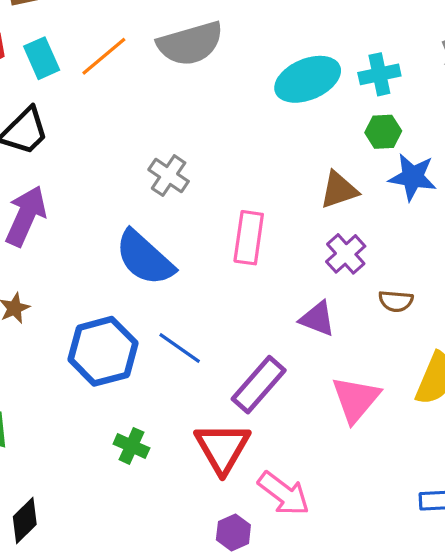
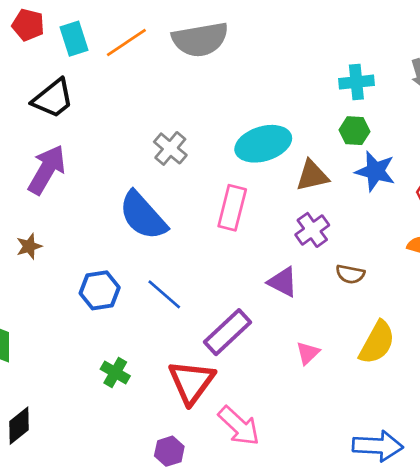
cyan ellipse: (308, 79) -> (263, 144), moved
blue hexagon: (103, 351) -> (100, 290), size x0.7
pink triangle: (356, 399) -> (308, 353), size x0.6
purple hexagon: (233, 532) -> (169, 451), moved

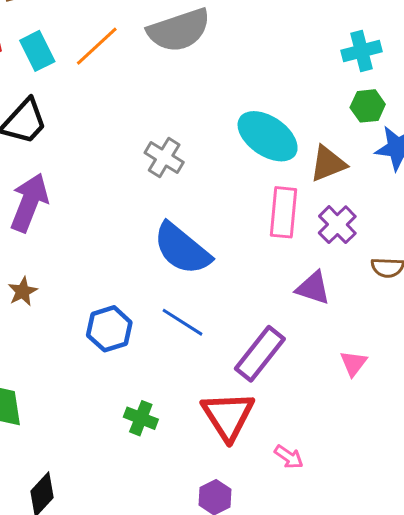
cyan ellipse: (263, 144) -> (268, 136), turned 60
pink rectangle: (232, 208) -> (283, 212), moved
blue semicircle: (143, 216) -> (182, 249), moved
pink arrow: (239, 426) -> (289, 457), size x0.6

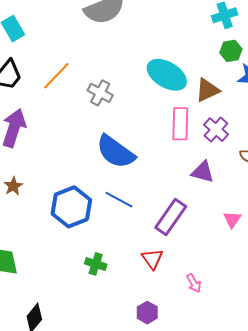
orange line: (97, 46) -> (56, 76), moved
blue hexagon: (109, 329) -> (71, 207), size x1.4
red triangle: (228, 416) -> (152, 259), size x0.6
pink arrow: (289, 457) -> (194, 283), turned 30

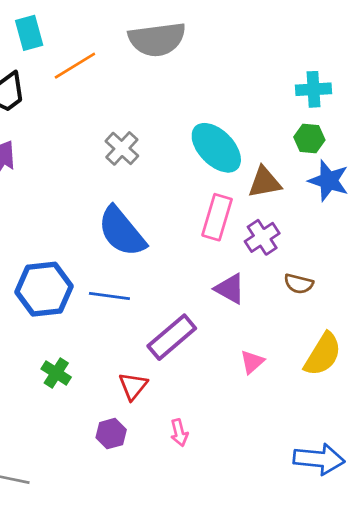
orange line: (56, 76) -> (75, 66), moved
blue line: (119, 200) -> (109, 296), turned -36
purple hexagon: (147, 313) -> (111, 434), moved

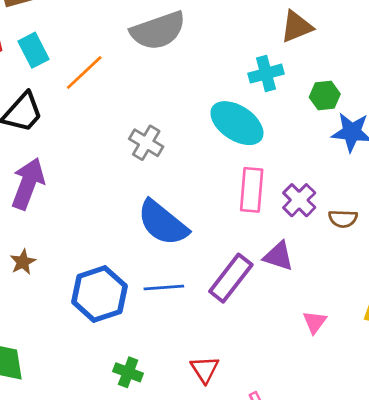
cyan cross: (314, 89) -> (266, 74), moved
brown triangle: (265, 182) -> (297, 27), moved
brown semicircle: (299, 284) -> (343, 219), moved
purple rectangle: (172, 337) -> (231, 278), moved

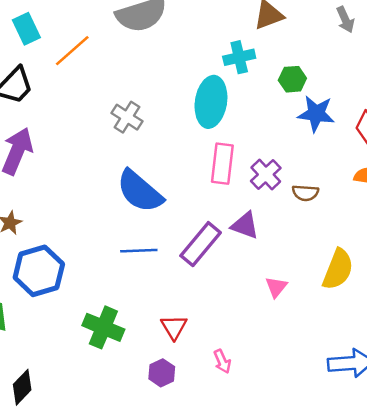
cyan ellipse: (237, 123) -> (211, 102), turned 63
blue hexagon: (99, 294) -> (39, 271), moved
green cross: (128, 372) -> (103, 327), size x1.5

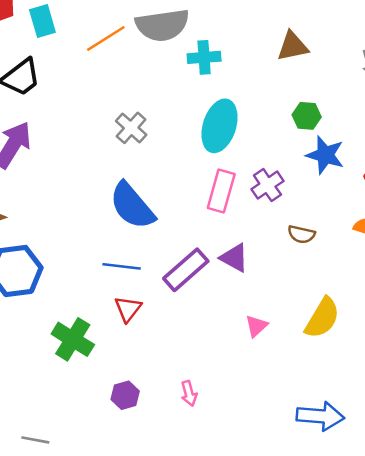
orange line: (72, 51) -> (106, 38), moved
cyan cross: (239, 57) -> (204, 57), moved
purple cross: (266, 175) -> (267, 185), moved
red triangle: (174, 327) -> (128, 309), moved

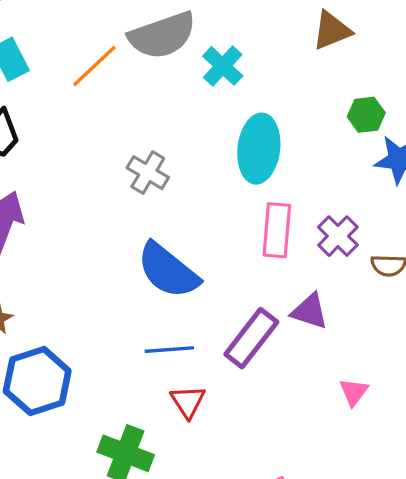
cyan cross: (204, 57) -> (223, 66), turned -32
purple cross: (267, 185) -> (338, 236), moved

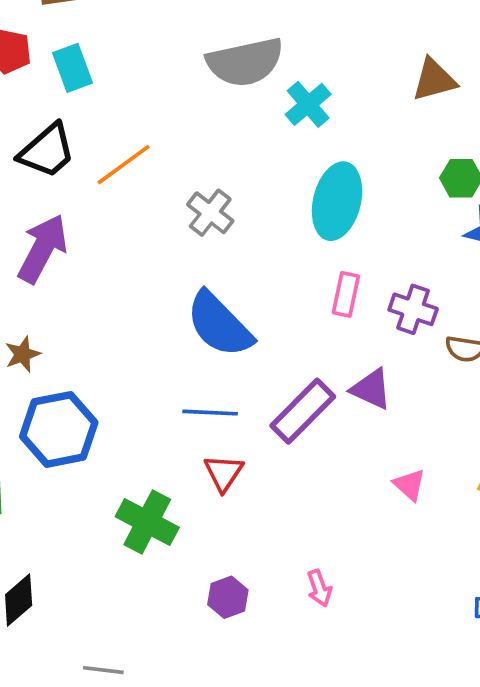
orange line: (94, 66) -> (124, 165), moved
pink rectangle: (277, 230) -> (346, 294), size x0.7
purple cross: (338, 236) -> (413, 309), turned -33
pink triangle: (354, 392) -> (409, 485), turned -32

